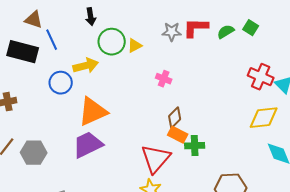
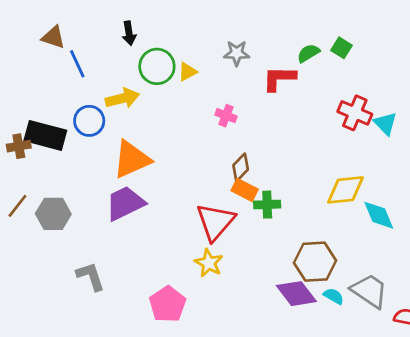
red L-shape: (196, 28) -> (279, 78), moved
black rectangle: (23, 52) -> (45, 135), moved
yellow diamond: (264, 118) -> (346, 190), moved

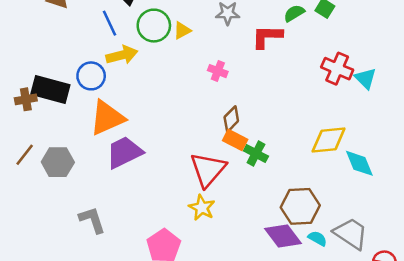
blue line: (77, 64) -> (110, 23), moved
orange triangle: (132, 159) -> (107, 118), moved
green cross: (267, 205) -> (256, 153), turned 30

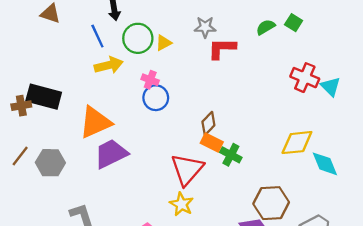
red L-shape: (267, 37) -> (222, 48), moved
pink cross: (218, 71) -> (150, 80), moved
blue circle: (91, 76) -> (156, 98), moved

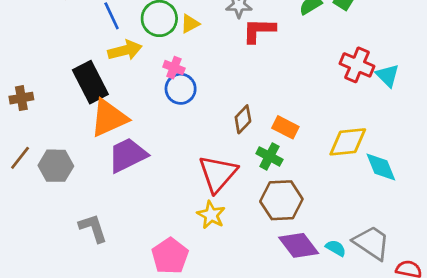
black rectangle: (44, 97) -> (90, 82), moved, turned 48
orange rectangle: (212, 143) -> (285, 127), moved
brown hexagon: (271, 203) -> (281, 200), moved

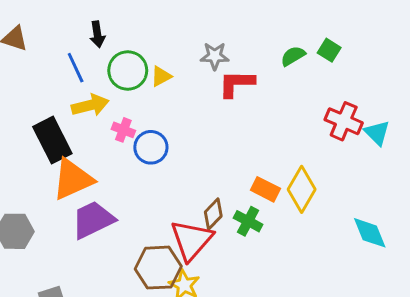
pink cross: (174, 68) -> (123, 130), moved
brown diamond: (243, 119) -> (213, 214), moved
yellow diamond: (348, 142) -> (302, 189), moved, turned -54
brown hexagon: (281, 200) -> (158, 268), moved

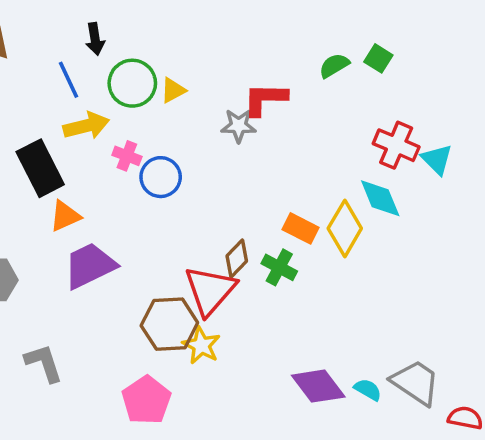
gray star: (215, 56) -> (239, 126), moved
orange triangle: (73, 179) -> (65, 216), size x0.6
cyan diamond: (370, 233) -> (380, 198), moved

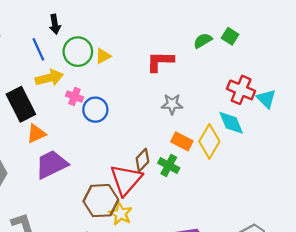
gray star: (239, 126) -> (172, 104), moved

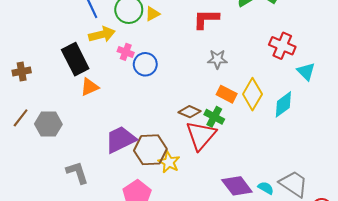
cyan triangle: (266, 99) -> (306, 71), moved
cyan diamond: (231, 123) -> (283, 104), moved, turned 76
brown diamond: (142, 160) -> (190, 112), turned 70
purple trapezoid: (52, 164) -> (121, 140), moved
red triangle: (126, 180) -> (201, 135), moved

